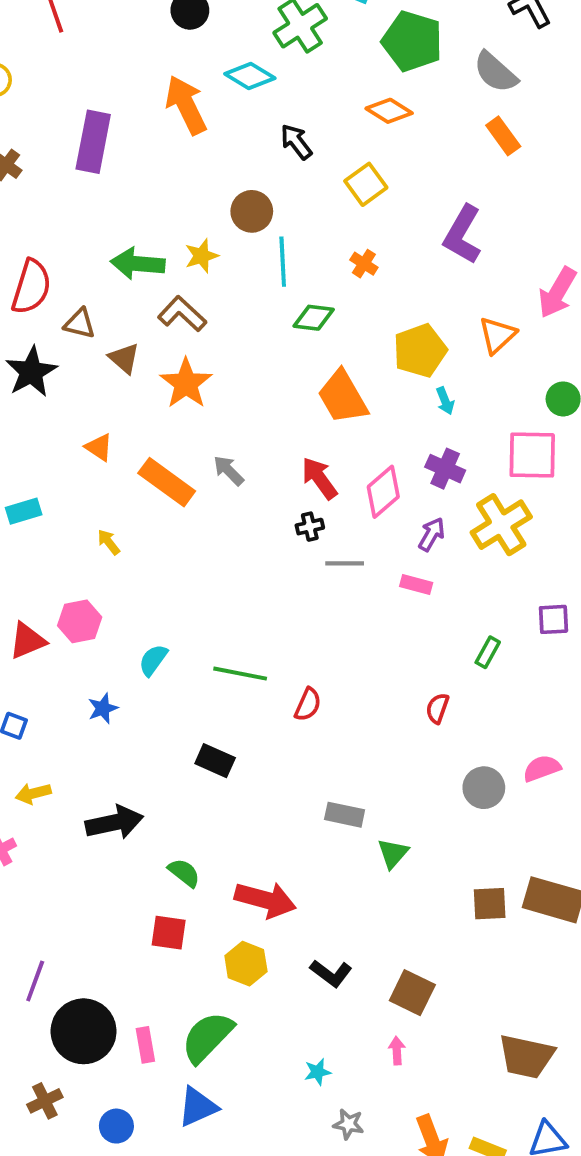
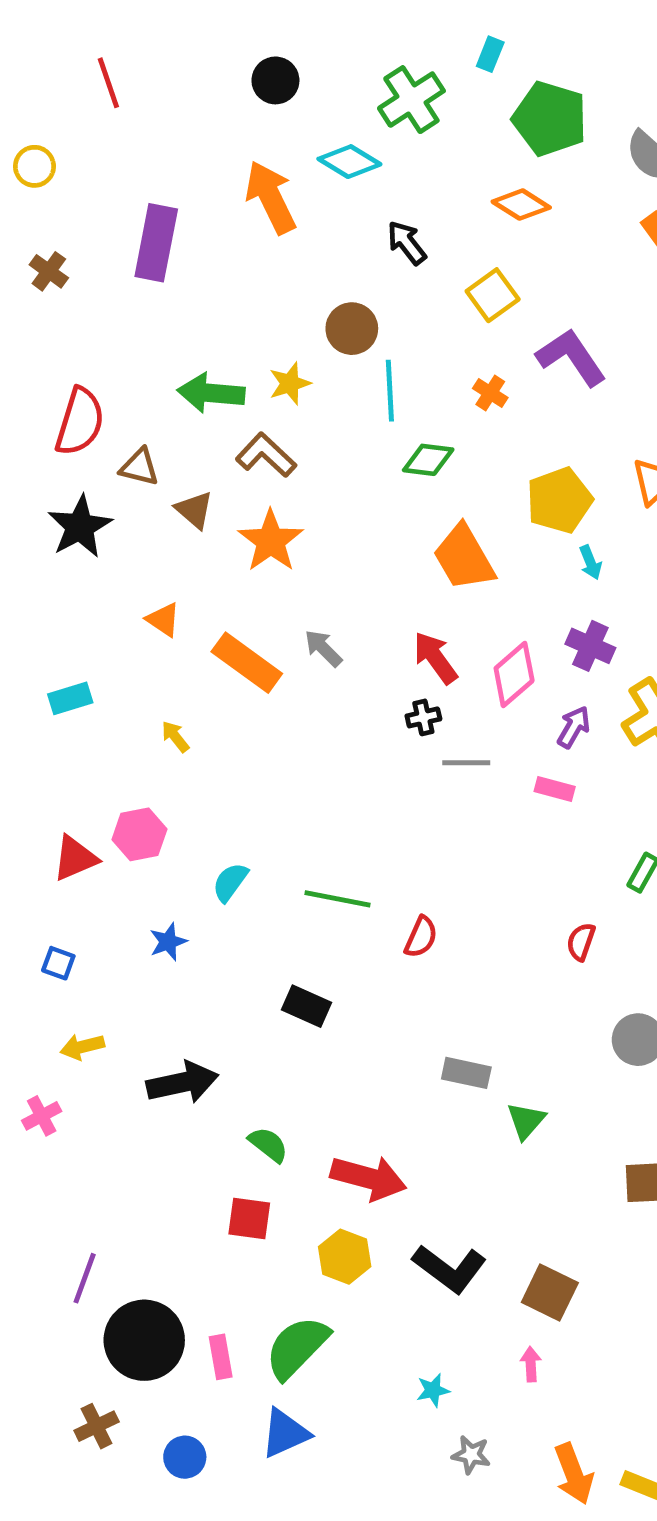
purple L-shape: (463, 235) -> (571, 357), moved, turned 116
black L-shape: (331, 973) -> (450, 1269), size x1.4

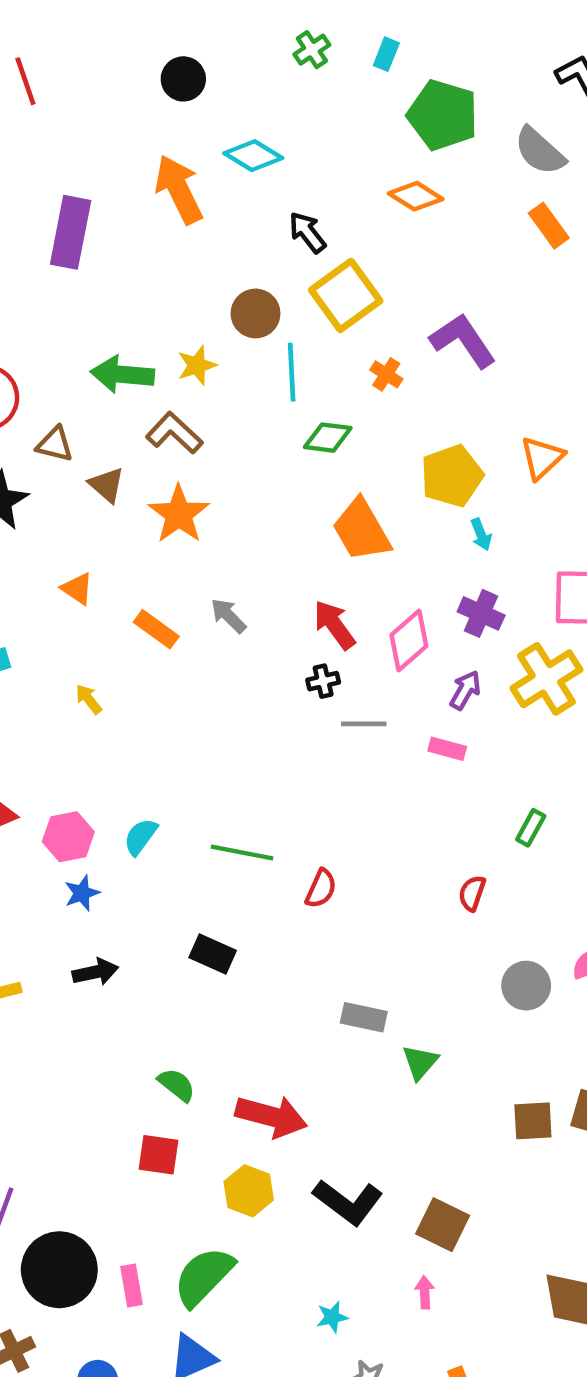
green cross: (411, 100) -> (312, 50), moved, size x0.6
yellow square: (493, 295) -> (346, 295), moved, size x1.4
orange rectangle: (247, 663) -> (156, 629), size x0.7
pink hexagon: (139, 834) -> (68, 837), moved
black arrow: (182, 1083) -> (95, 972), moved, size x0.7

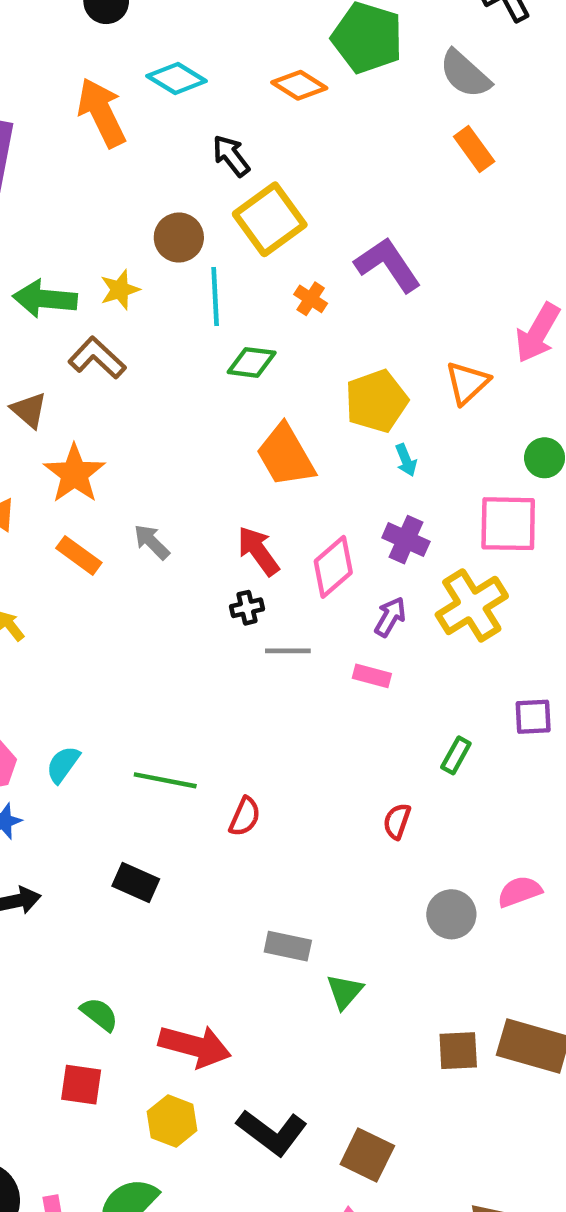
orange diamond: (416, 196) -> (299, 85), moved
orange star: (179, 514) -> (74, 474), moved

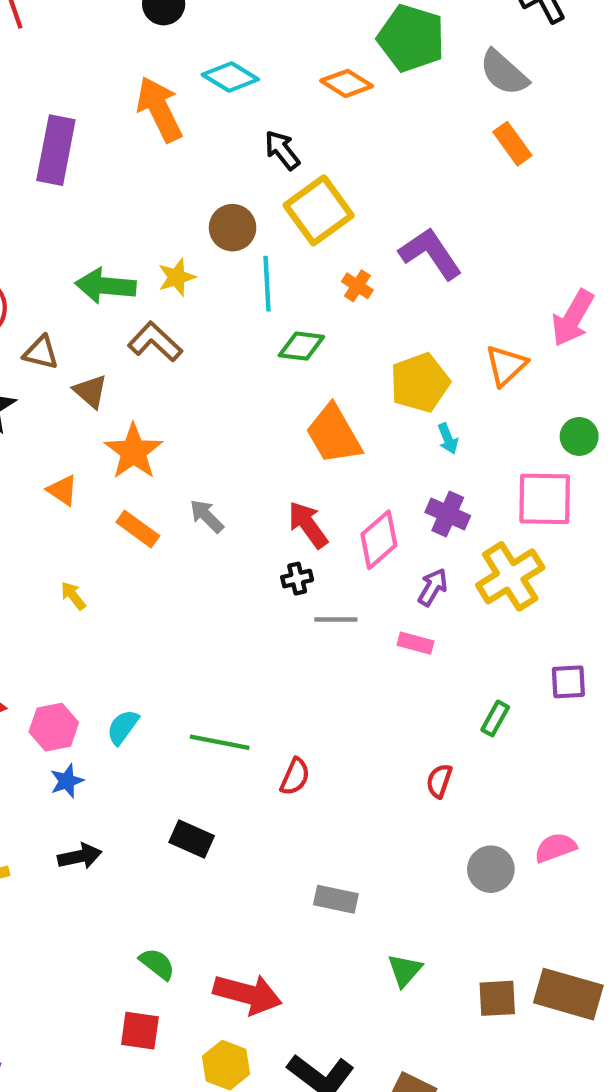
green triangle: (345, 992) -> (405, 970), moved

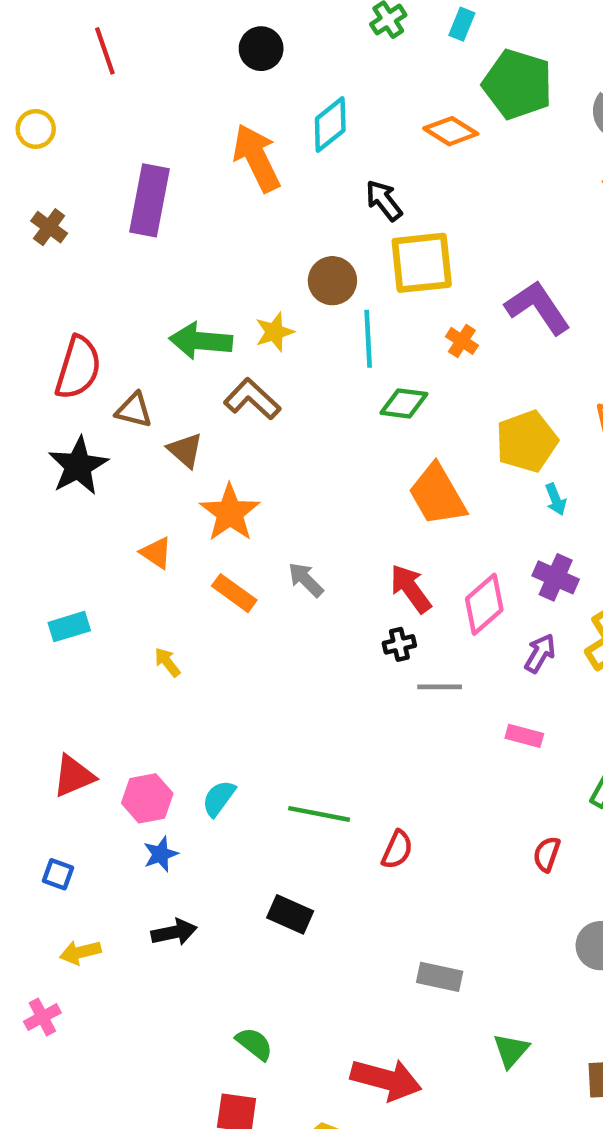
cyan diamond: (230, 77) -> (330, 124), turned -70
yellow square: (319, 210) -> (422, 263), turned 30
pink rectangle: (416, 643) -> (524, 736), moved
red arrow: (248, 994) -> (386, 1079), moved

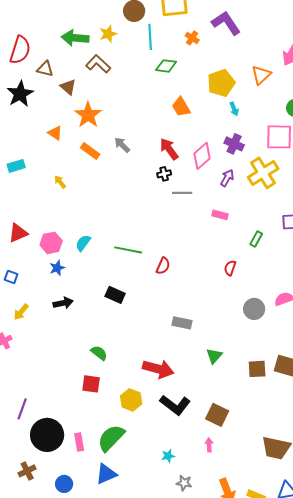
orange trapezoid: (437, 495) -> (181, 107), size x0.7
yellow arrow: (80, 952) -> (21, 312), turned -36

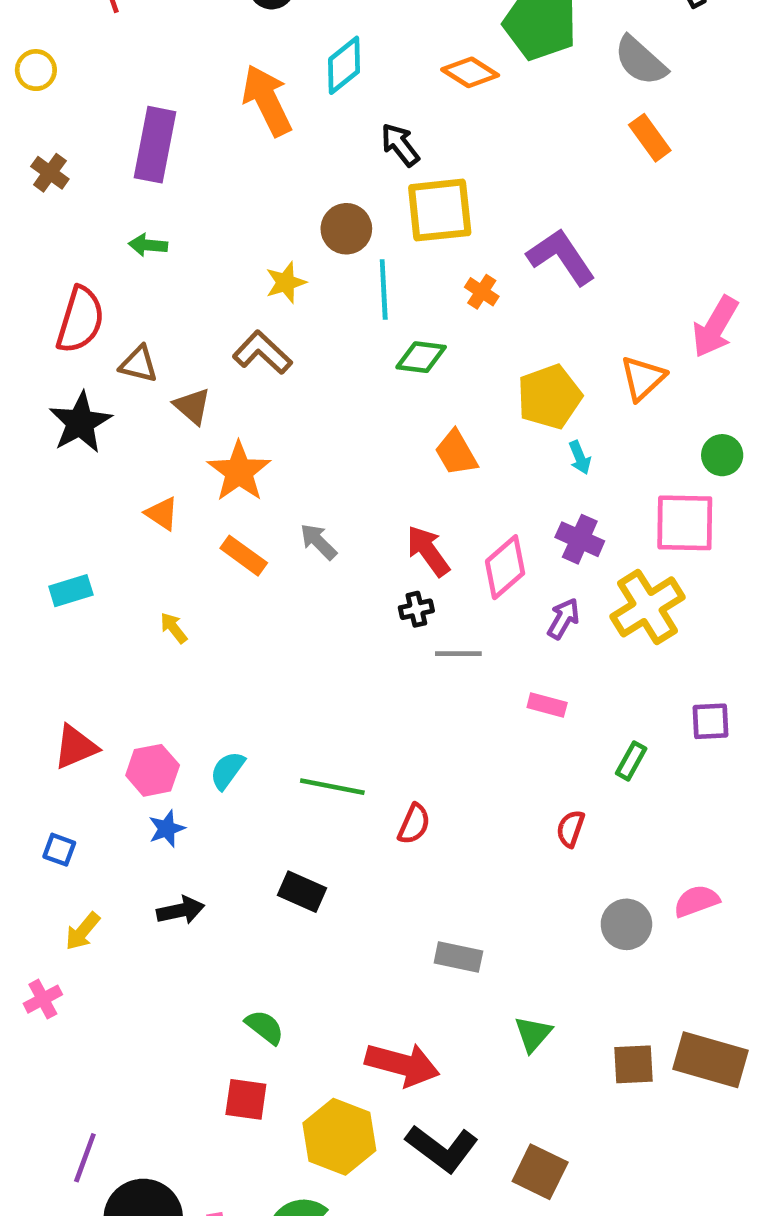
green arrow: (75, 38) -> (148, 245), moved, size x0.6
yellow hexagon: (131, 400) -> (339, 1137), size x1.4

